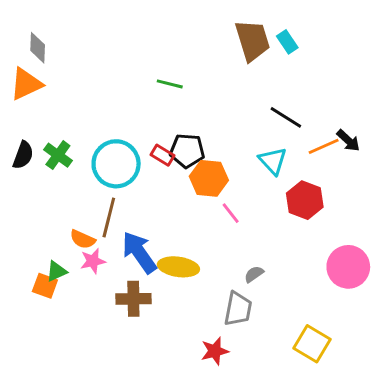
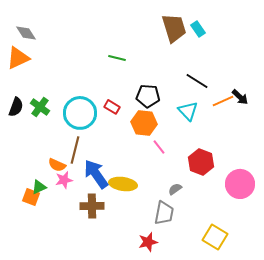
gray diamond: (38, 48) -> (26, 33), turned -35
black pentagon: (187, 151) -> (148, 96), moved
red hexagon: (305, 200) -> (201, 162), moved

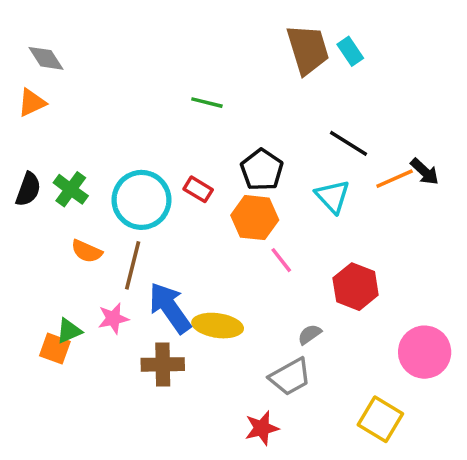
orange triangle: (18, 58) -> (32, 103), size x0.7
black pentagon: (148, 96) -> (262, 170), turned 30
orange semicircle: (57, 165) -> (87, 251), moved
pink circle: (240, 184) -> (425, 352), moved
gray trapezoid: (164, 213) -> (290, 377), turned 50

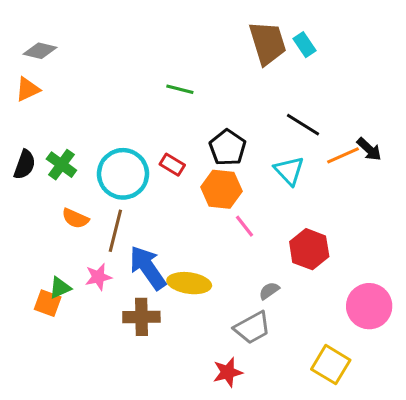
gray diamond: (46, 58) -> (40, 51), turned -44

